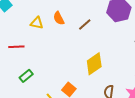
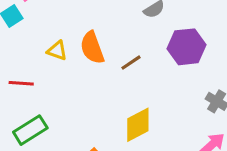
orange semicircle: (59, 18) -> (92, 48), size x1.5
green rectangle: (26, 76) -> (30, 130), size x1.5

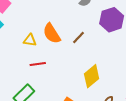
red line: (21, 83) -> (38, 64), moved

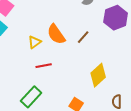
yellow triangle: (30, 40) -> (35, 42), turned -40

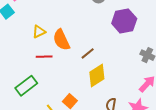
orange semicircle: (56, 34) -> (61, 40), moved
brown line: (83, 37) -> (88, 53), moved

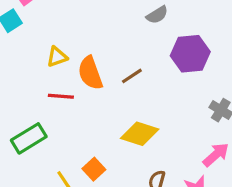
brown line: (88, 53) -> (132, 76), moved
yellow diamond: (97, 76) -> (140, 134), turned 45

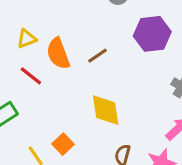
red line: (61, 96) -> (31, 76), turned 35
yellow diamond: (140, 134) -> (106, 110), turned 64

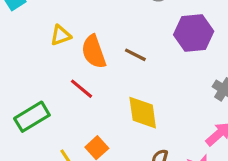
brown line: (98, 56) -> (135, 55), turned 60
red line: (31, 76) -> (82, 89), moved

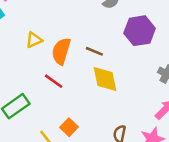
orange semicircle: (94, 52) -> (61, 51), turned 40
yellow diamond: (143, 113) -> (105, 79), moved

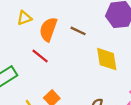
yellow diamond: (105, 79) -> (107, 59), moved

